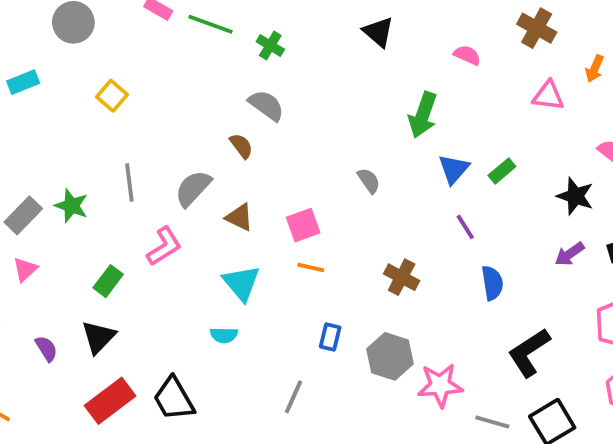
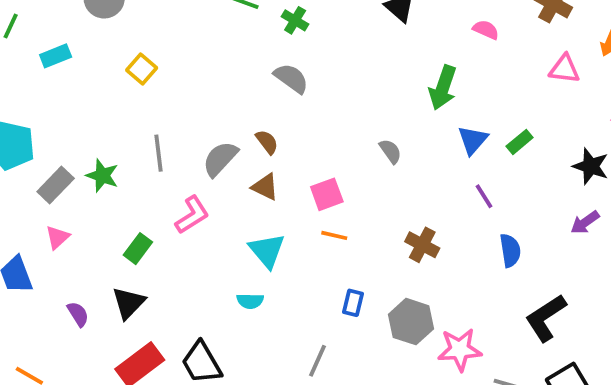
brown semicircle: (241, 146) -> (267, 142), moved

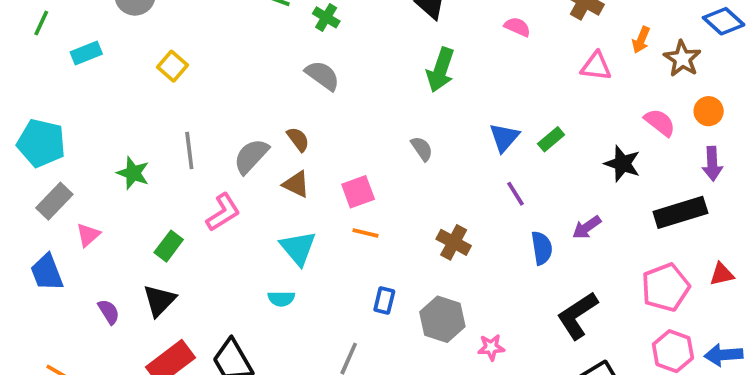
green arrow: (443, 88) -> (441, 70), moved
gray rectangle: (56, 185) -> (54, 201), moved
purple arrow: (585, 222) -> (587, 227), moved
pink star: (460, 350) -> (491, 347), size x0.6

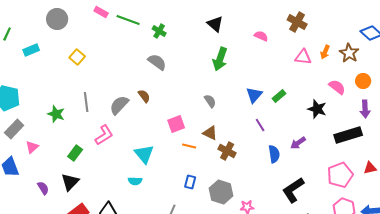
orange arrow: (641, 40) -> (325, 52), moved
brown triangle: (296, 184) -> (210, 133), moved
orange line: (366, 233) -> (189, 146), moved

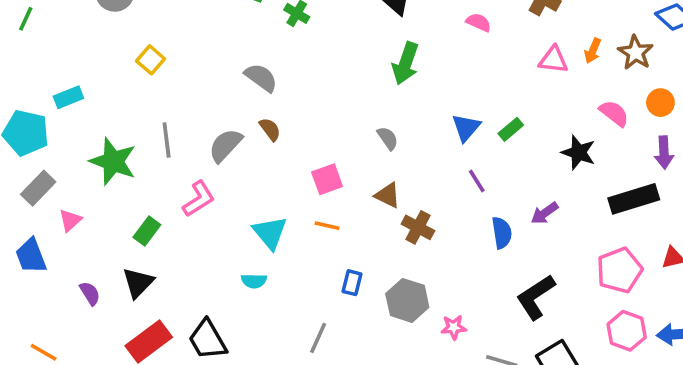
cyan rectangle: (31, 50) -> (68, 97), moved
gray semicircle: (157, 62) -> (261, 78), moved
green star: (56, 114) -> (113, 161), size x1.5
orange line: (189, 146) -> (327, 226), moved

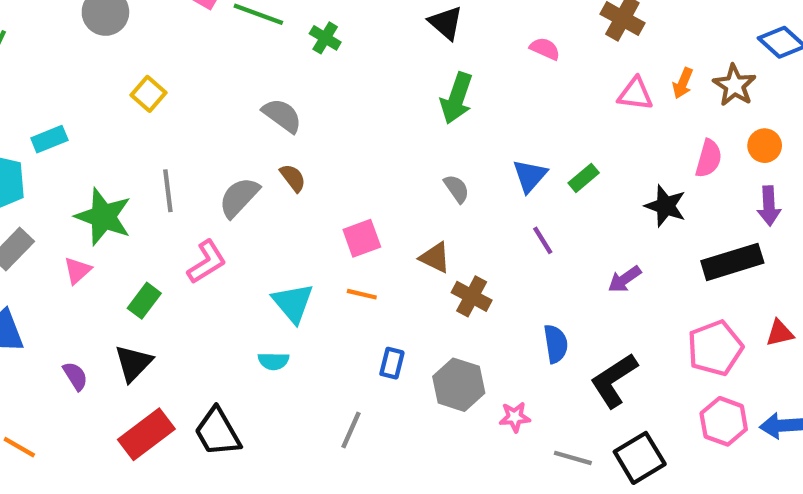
pink semicircle: (614, 113) -> (709, 159), turned 68
gray semicircle: (388, 138) -> (457, 189), moved
pink triangle: (70, 220) -> (77, 271), moved
blue semicircle: (502, 233) -> (556, 344), moved

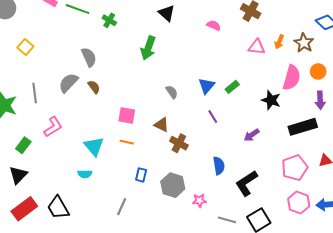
green arrow: (457, 98) -> (148, 48), moved
gray semicircle: (282, 115) -> (89, 57), turned 30
pink semicircle: (709, 159) -> (292, 78), size x1.4
gray semicircle: (239, 197) -> (68, 83), moved
pink square: (362, 238) -> (127, 116), turned 30

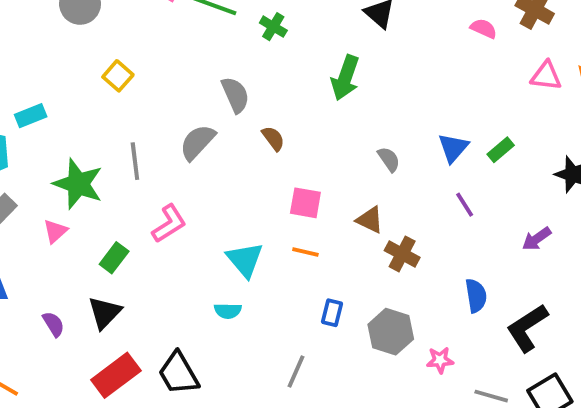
pink semicircle: (214, 25) -> (484, 28), moved
brown semicircle: (94, 87) -> (273, 138), moved

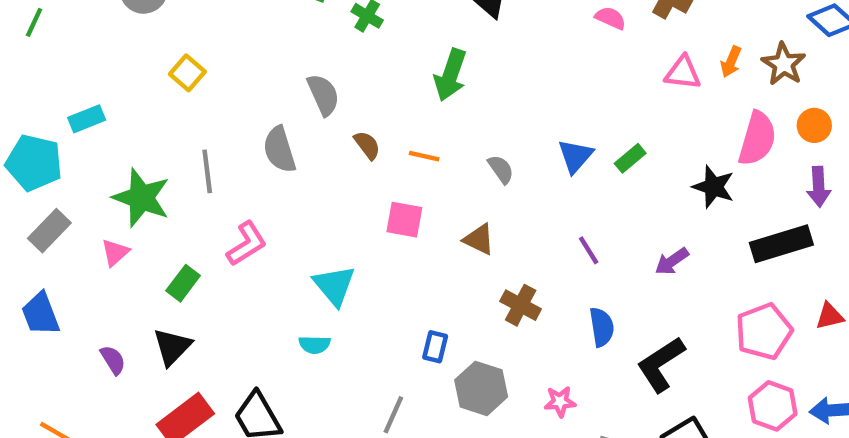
gray semicircle: (197, 142) -> (279, 150), turned -60
purple line: (465, 205) -> (589, 250), moved
orange line: (305, 252) -> (424, 156), moved
brown cross: (402, 254) -> (521, 305), moved
gray hexagon: (391, 332) -> (481, 388), moved

